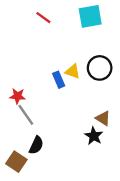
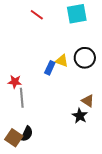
blue rectangle: (59, 80) -> (50, 68), turned 48
gray line: (26, 115) -> (22, 98), turned 30
black semicircle: (36, 145) -> (27, 134), moved

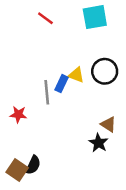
red star: (15, 82) -> (18, 114), moved
gray line: (22, 98) -> (47, 92), moved

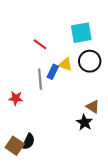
cyan square: (95, 17) -> (81, 33), moved
red line: (45, 18) -> (40, 44), moved

